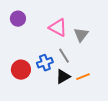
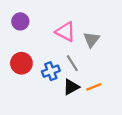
red circle: (21, 70) -> (21, 63), moved

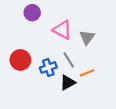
purple circle: (20, 21) -> (32, 13), moved
orange line: (94, 87) -> (87, 73), moved

